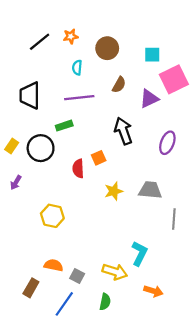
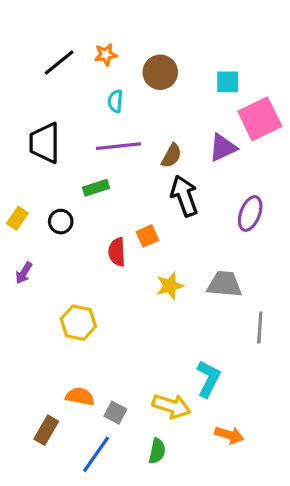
brown semicircle: (119, 85) -> (171, 156), moved
black circle: (41, 148) -> (61, 222), size x0.6

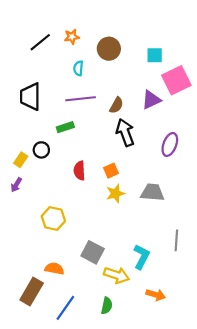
yellow rectangle: (17, 218) -> (21, 160), moved
orange square: (147, 236) -> (111, 171), moved
gray line: (260, 327) -> (176, 240), moved
gray square: (115, 413) -> (93, 252), moved, size x1.5
brown rectangle: (46, 430) -> (32, 291), size x1.4

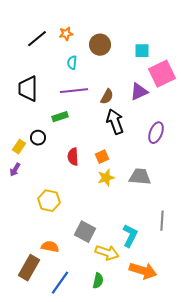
orange arrow: (156, 295) -> (143, 271), size x1.5

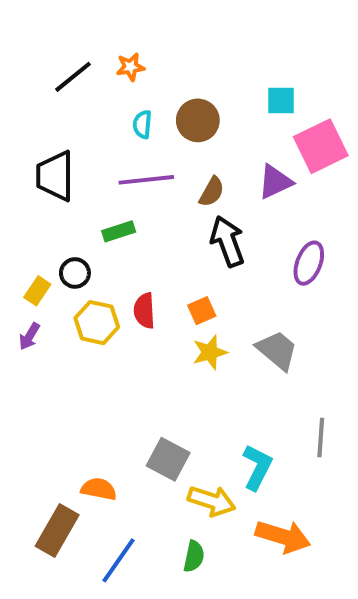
brown circle: (100, 45) -> (198, 120), moved
gray trapezoid: (140, 177) -> (277, 350), turned 35
yellow hexagon: (49, 201) -> (97, 323), moved

